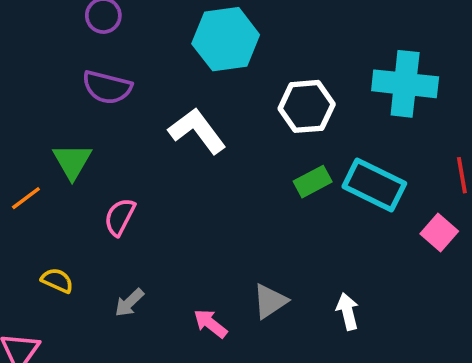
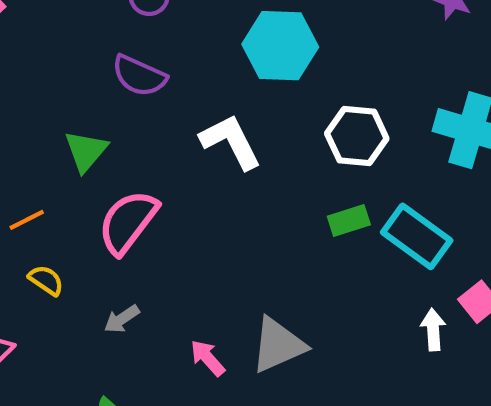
orange line: (26, 198) -> (27, 220), moved
pink semicircle: (120, 217) -> (128, 222), size x1.6
gray triangle: (270, 301) -> (278, 345), size x1.4
white arrow: (348, 311) -> (433, 330), moved

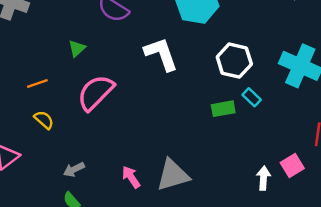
green triangle: (86, 151) -> (77, 48), size x0.7
cyan rectangle: (417, 236) -> (252, 97), moved, size x0.5
gray arrow: (122, 319) -> (74, 169), moved

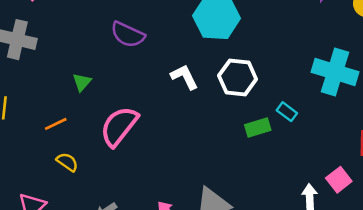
green triangle: (77, 48) -> (82, 82), moved
white L-shape: (161, 54) -> (184, 77), size x0.7
white hexagon: (234, 61) -> (238, 77), moved

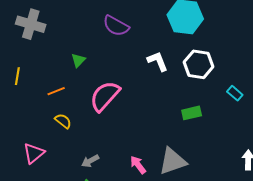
green rectangle: (258, 127) -> (192, 113), moved

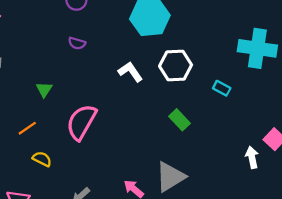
purple semicircle: (116, 26) -> (77, 43), size x0.6
green rectangle: (192, 113) -> (179, 120), turned 72

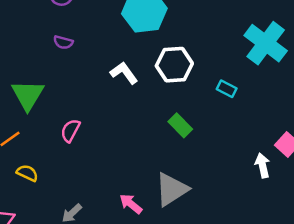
cyan cross: (257, 48) -> (266, 43), turned 30
green triangle: (44, 89) -> (28, 95), size x1.8
pink semicircle: (81, 122) -> (70, 131), size x0.6

